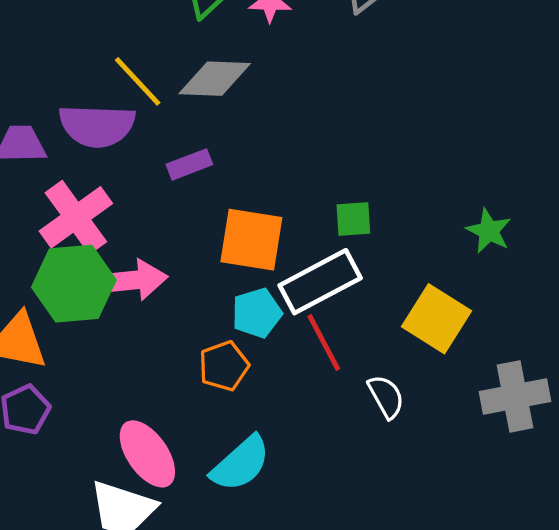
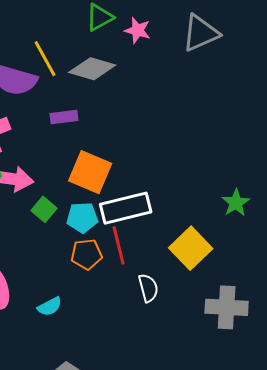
green square: (353, 219) -> (44, 209), moved, turned 30
orange pentagon: (224, 366) -> (86, 254), moved
cyan semicircle: (241, 464) -> (50, 307), size x0.6

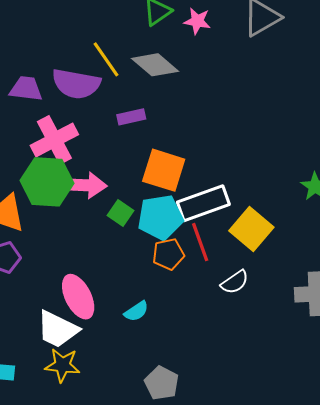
gray diamond: (92, 69) -> (155, 65), turned 30
cyan pentagon: (82, 218) -> (160, 217), size x1.4
yellow square: (191, 248) -> (251, 229), moved
white semicircle: (148, 288) -> (235, 282), turned 76

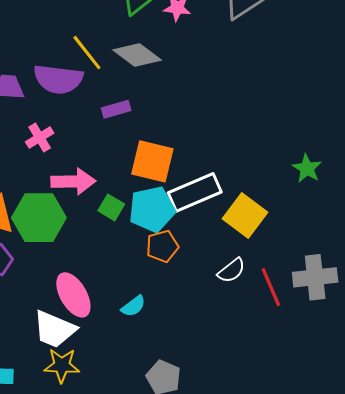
pink cross: (54, 140) -> (40, 137), size x0.6
green hexagon: (47, 182) -> (39, 218), moved
red line: (200, 242) -> (271, 287), moved

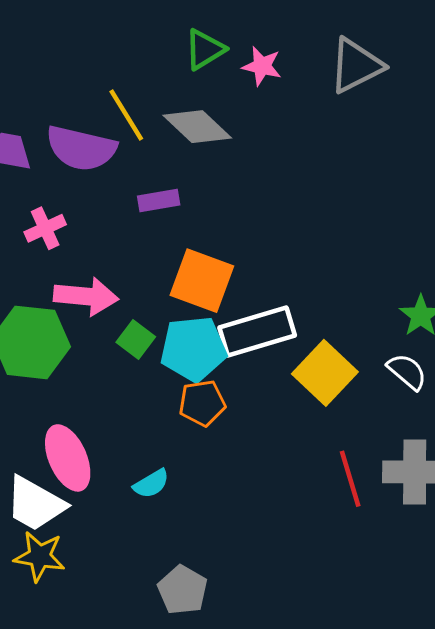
white semicircle: (231, 270) -> (407, 372), moved, turned -108

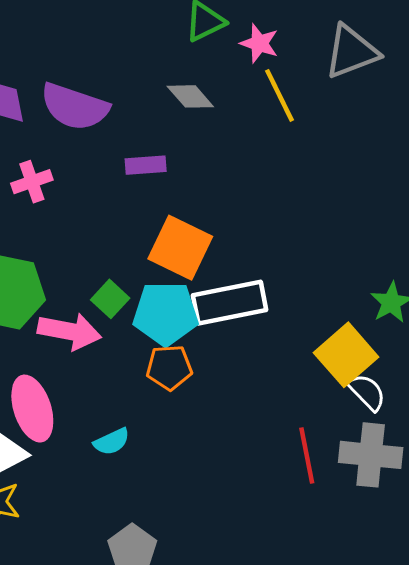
yellow line: (126, 115) -> (279, 95), moved
gray diamond: (197, 127) -> (190, 96), size x0.7
pink arrow: (86, 296) -> (69, 331), moved
white semicircle: (407, 372) -> (367, 392), moved
yellow square: (325, 373) -> (346, 355), moved

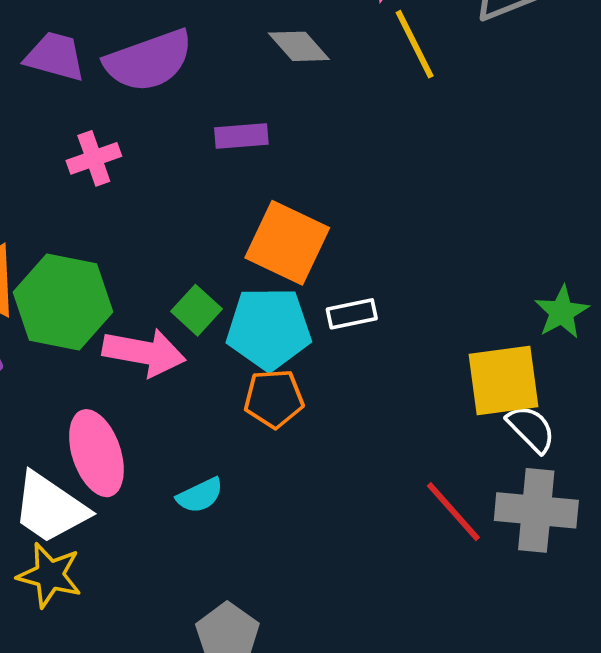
purple semicircle: (75, 107) -> (149, 61), turned -38
white rectangle: (230, 303) -> (352, 314), size x0.5
yellow square: (346, 355) -> (504, 381), turned 34
red line: (307, 455) -> (453, 512), turned -30

